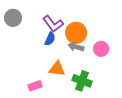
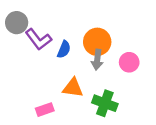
purple L-shape: (53, 24) -> (38, 39), moved
gray arrow: (76, 47) -> (97, 60), turned -98

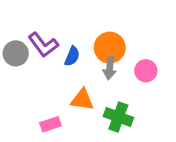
gray circle: (17, 23) -> (16, 53), moved

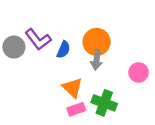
pink circle: (146, 71) -> (139, 72), moved
orange triangle: (82, 100) -> (72, 88), turned 35
pink rectangle: (50, 124) -> (76, 109), moved

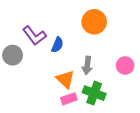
orange circle: (97, 42) -> (94, 22), moved
gray circle: (14, 47) -> (13, 55), moved
gray arrow: (97, 60) -> (87, 65), moved

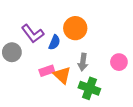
orange circle: (94, 22) -> (75, 28), moved
pink rectangle: (69, 99) -> (47, 71), moved

